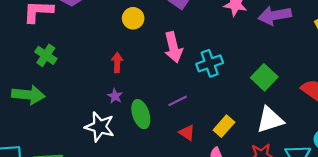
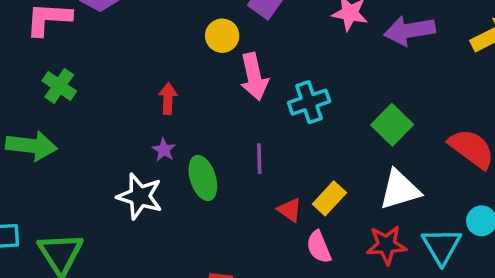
yellow circle: (133, 18) -> (222, 36), moved
purple line: (178, 101) -> (259, 159), turned -66
red triangle: (187, 133) -> (290, 210), moved

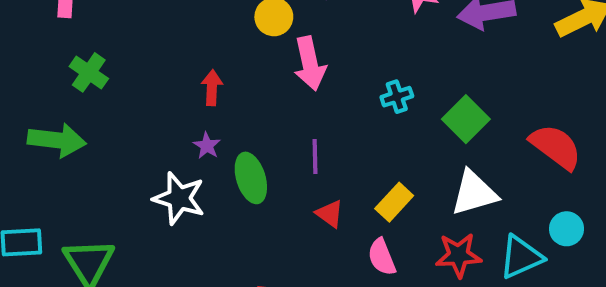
cyan cross: (309, 102) -> (397, 97), moved, size x0.7
red triangle: (290, 210) -> (330, 214), moved
cyan triangle: (442, 246) -> (521, 257), turned 36

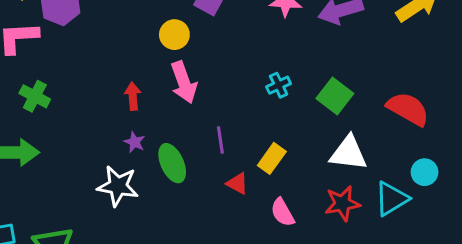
pink arrow: (310, 64) -> (184, 82), moved
white triangle: (474, 193) -> (349, 153), turned 30
yellow rectangle: (394, 202) -> (272, 158), moved

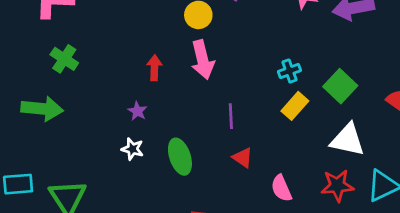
purple star: (134, 142) -> (137, 111), moved
yellow rectangle: (272, 158) -> (295, 106), moved
green ellipse: (172, 163) -> (180, 157), moved
white star: (118, 186) -> (132, 149), size x0.6

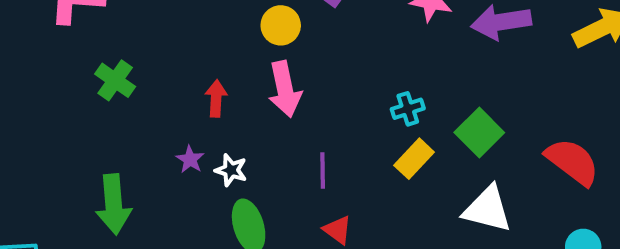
green cross: (64, 59) -> (115, 80), moved
green arrow: (42, 109) -> (114, 204), moved, turned 78
white star: (132, 149) -> (231, 170), moved

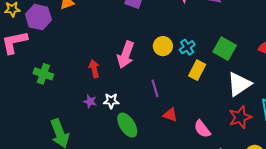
yellow circle: (281, 25) -> (163, 46), moved
pink arrow: (285, 89) -> (126, 55), turned 48
white triangle: (487, 209) -> (239, 84), turned -32

